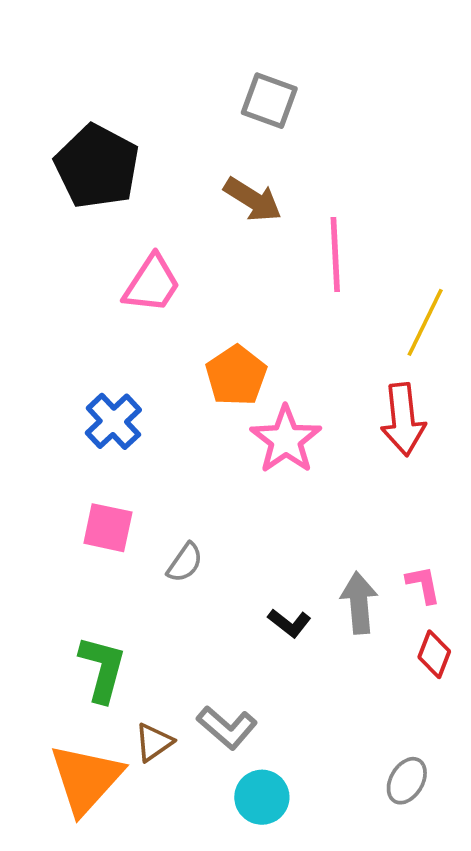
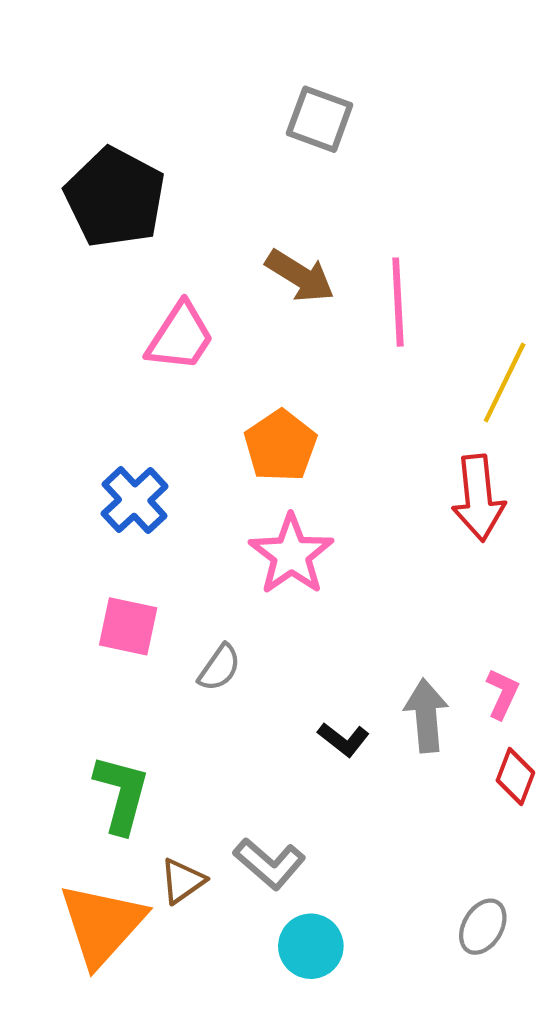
brown arrow: (253, 200) -> (300, 276), moved
pink star: (286, 440) -> (291, 554), moved
pink L-shape: (423, 585) -> (502, 694), turned 36

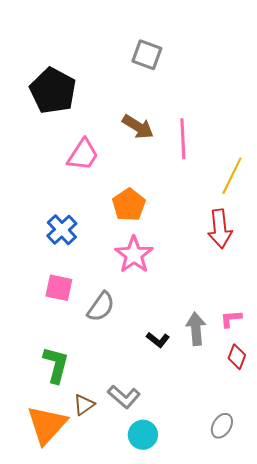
gray semicircle: (219, 668) -> (101, 307), size x1.4
pink L-shape: (502, 694) -> (231, 319), turned -120

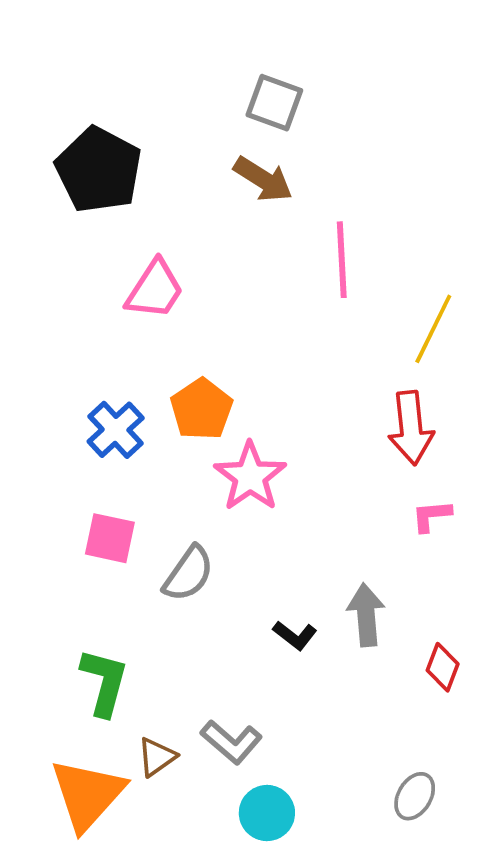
brown arrow: (138, 127) -> (263, 179), moved
orange pentagon: (129, 205) -> (202, 409), moved
pink L-shape: (231, 319) -> (431, 516), moved

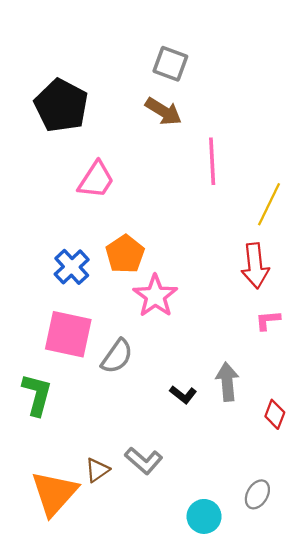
pink square: (110, 538) -> (68, 334), size x1.5
green L-shape: (104, 682) -> (37, 395), moved
cyan circle: (267, 813) -> (204, 516), moved

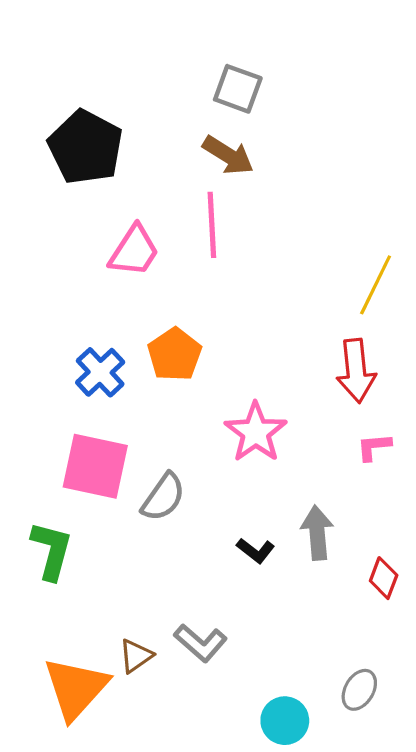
pink line: (212, 161) -> (212, 225), moved
pink star: (155, 296) -> (256, 432), moved

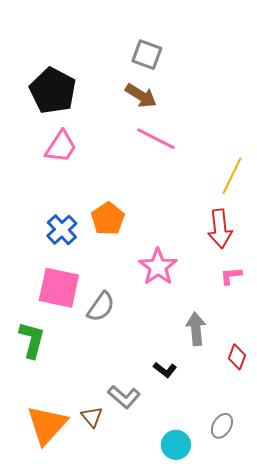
pink line: (212, 225) -> (156, 139), moved, turned -60
pink trapezoid: (134, 251) -> (61, 147), moved
black L-shape: (256, 551) -> (165, 370), moved
brown triangle: (136, 656) -> (92, 417), moved, turned -35

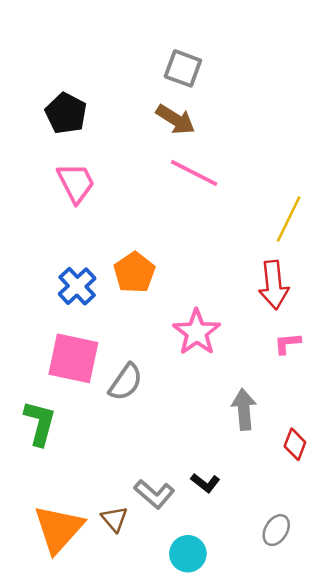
black pentagon: (53, 91) -> (66, 113), size x0.7
pink trapezoid: (61, 147) -> (76, 183), turned -60
black L-shape: (165, 370) -> (205, 483), moved
cyan circle: (176, 445) -> (188, 554), moved

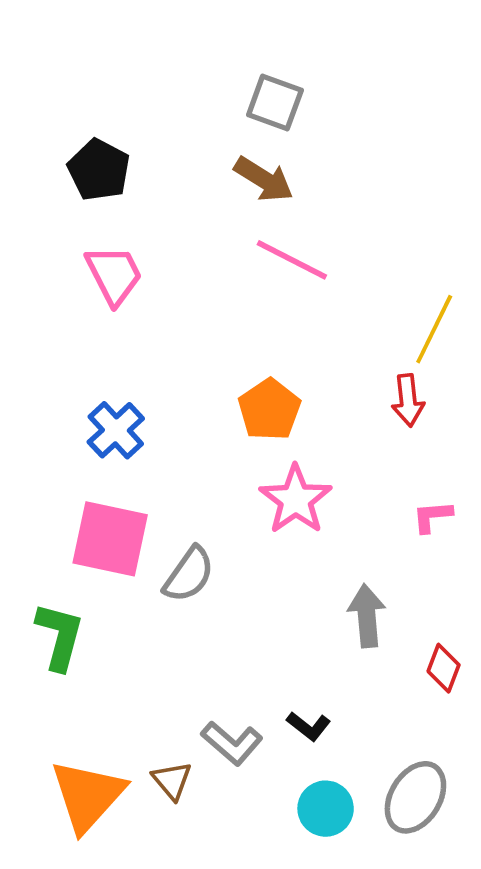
orange pentagon: (134, 273) -> (269, 410), moved
red arrow: (274, 285) -> (408, 400), moved, size x0.7
gray ellipse: (276, 530) -> (415, 797), size x1.5
cyan circle: (188, 554) -> (326, 809), moved

